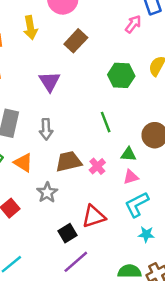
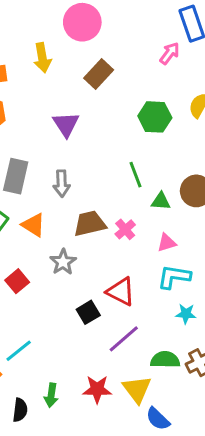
green triangle: (128, 154) -> (161, 201), moved
cyan L-shape: (137, 204) -> (174, 277), turned 36
red triangle: (94, 216) -> (121, 292), turned 45
purple line: (76, 262) -> (124, 339), moved

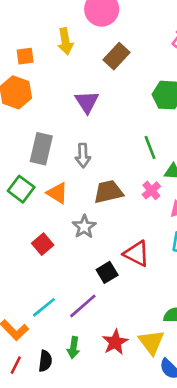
pink cross: (125, 229) -> (151, 190), moved
purple line: (124, 339) -> (83, 306), moved
red star: (97, 389) -> (115, 342), turned -30

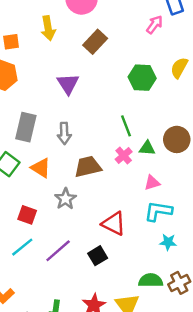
pink cross: (151, 190) -> (124, 156), moved
red square: (43, 244) -> (27, 215), turned -30
black square: (107, 272) -> (98, 256), moved
purple line: (83, 306) -> (58, 251), moved
cyan line: (44, 307) -> (22, 247), moved

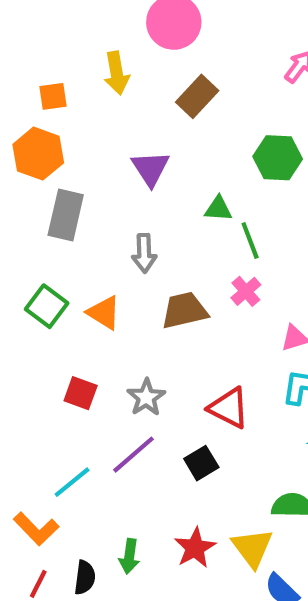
gray rectangle: (26, 127) -> (66, 215), moved
green triangle: (147, 148) -> (218, 209), moved
gray star: (65, 199) -> (146, 397), moved
cyan line: (22, 247) -> (72, 482), moved

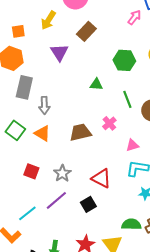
yellow arrow: (117, 73) -> (48, 20), turned 42
purple triangle: (150, 168) -> (59, 52), moved
green line: (250, 240) -> (127, 99), moved
gray arrow: (144, 253) -> (44, 105), moved

